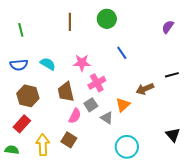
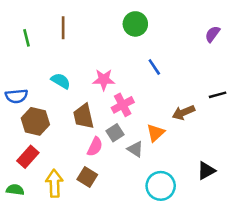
brown line: (70, 22) -> (63, 28), moved
blue semicircle: (19, 65) -> (16, 96), moved
black triangle: (173, 135) -> (206, 171), moved, turned 42

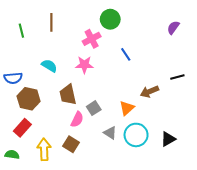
pink cross: (123, 105) -> (92, 39), moved
gray triangle: (135, 149) -> (110, 133), moved
cyan circle: (161, 186) -> (136, 135), moved

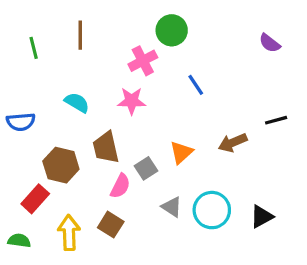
purple semicircle: (173, 27) -> (270, 43), turned -88
brown hexagon: (29, 99) -> (61, 165), moved
orange triangle: (127, 108) -> (181, 152), moved

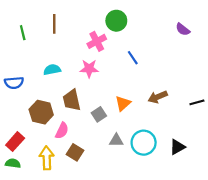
cyan semicircle: (77, 103) -> (52, 70), turned -42
black line: (276, 120) -> (197, 102), moved
pink semicircle: (120, 186) -> (62, 131), moved
red rectangle: (35, 199) -> (15, 142), moved
gray triangle: (172, 207) -> (116, 140), turned -32

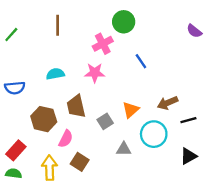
green line: (23, 33) -> (11, 35), moved, turned 56
black line: (197, 102) -> (188, 120), moved
cyan circle: (144, 143) -> (154, 134), moved

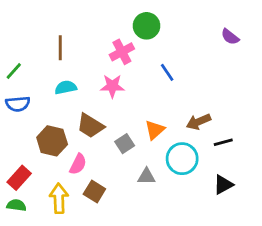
brown line: (58, 25) -> (60, 48), moved
green line: (11, 35) -> (14, 71), moved
brown trapezoid: (76, 106) -> (90, 126), turned -45

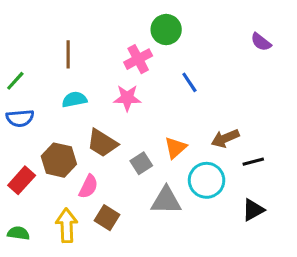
gray triangle: (147, 176) -> (166, 201), size x1.5
red rectangle: (19, 178) -> (22, 180), moved

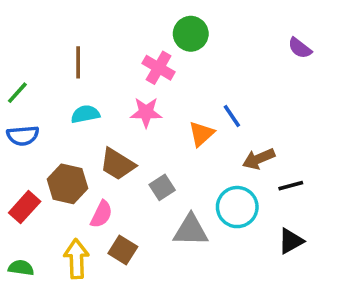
pink cross: (138, 59) -> (159, 68), turned -32
blue line: (189, 82) -> (232, 116), moved
orange triangle: (175, 148) -> (201, 134), moved

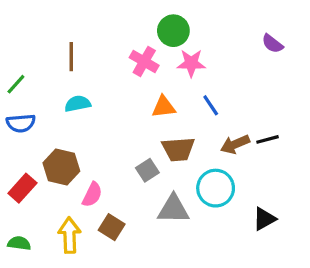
pink star: (146, 112) -> (191, 63), moved
orange triangle: (201, 134) -> (164, 107), moved, turned 35
brown trapezoid: (117, 164) -> (178, 149), moved, turned -36
black line: (291, 186) -> (268, 139), moved

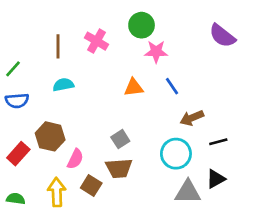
purple semicircle: (272, 44) -> (222, 36), size x1.5
pink cross: (144, 61) -> (96, 41), moved
black line: (268, 139) -> (218, 142), moved
brown trapezoid: (178, 149) -> (119, 168), moved
gray triangle: (173, 209) -> (188, 192), moved

